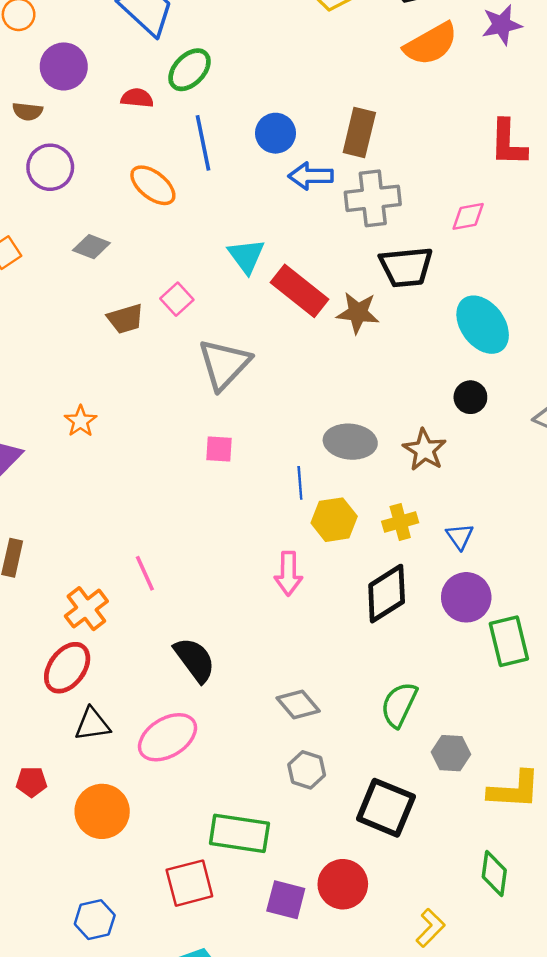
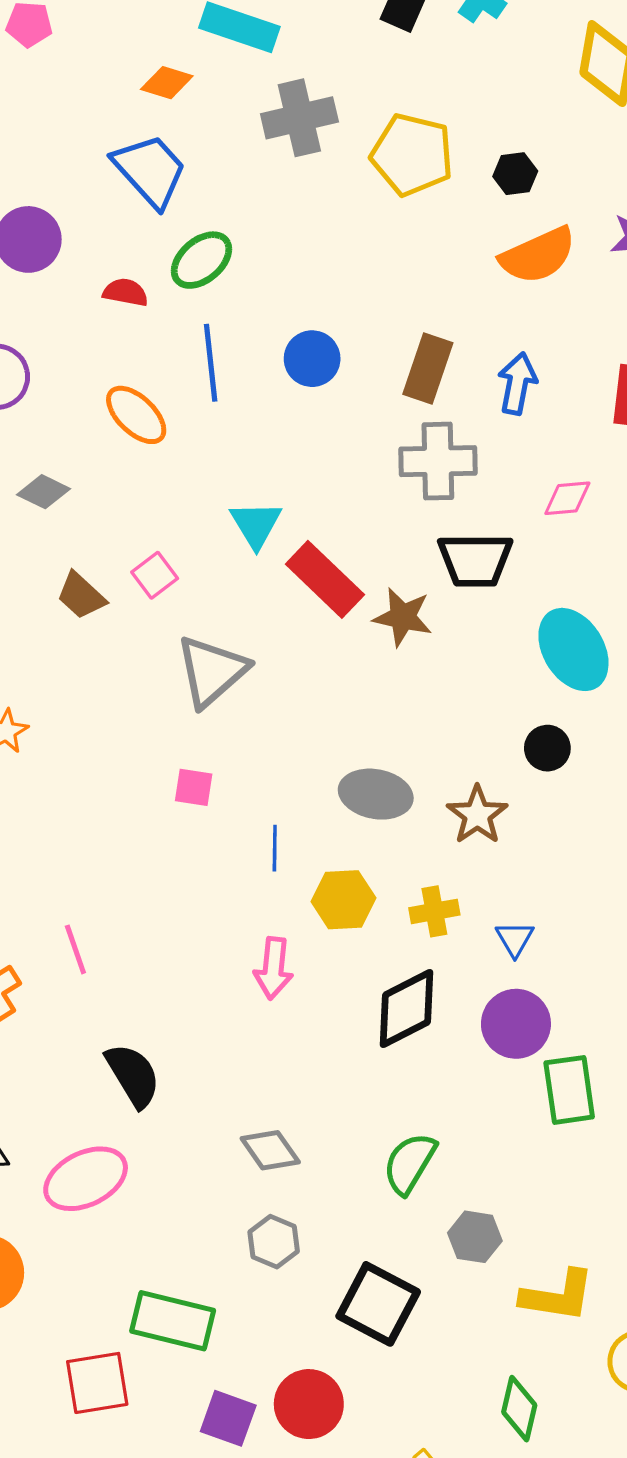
blue arrow: (311, 176) -> (517, 384), moved, turned 96
brown trapezoid: (125, 319) -> (81, 596), turned 54
blue line: (300, 483) -> (275, 848), moved

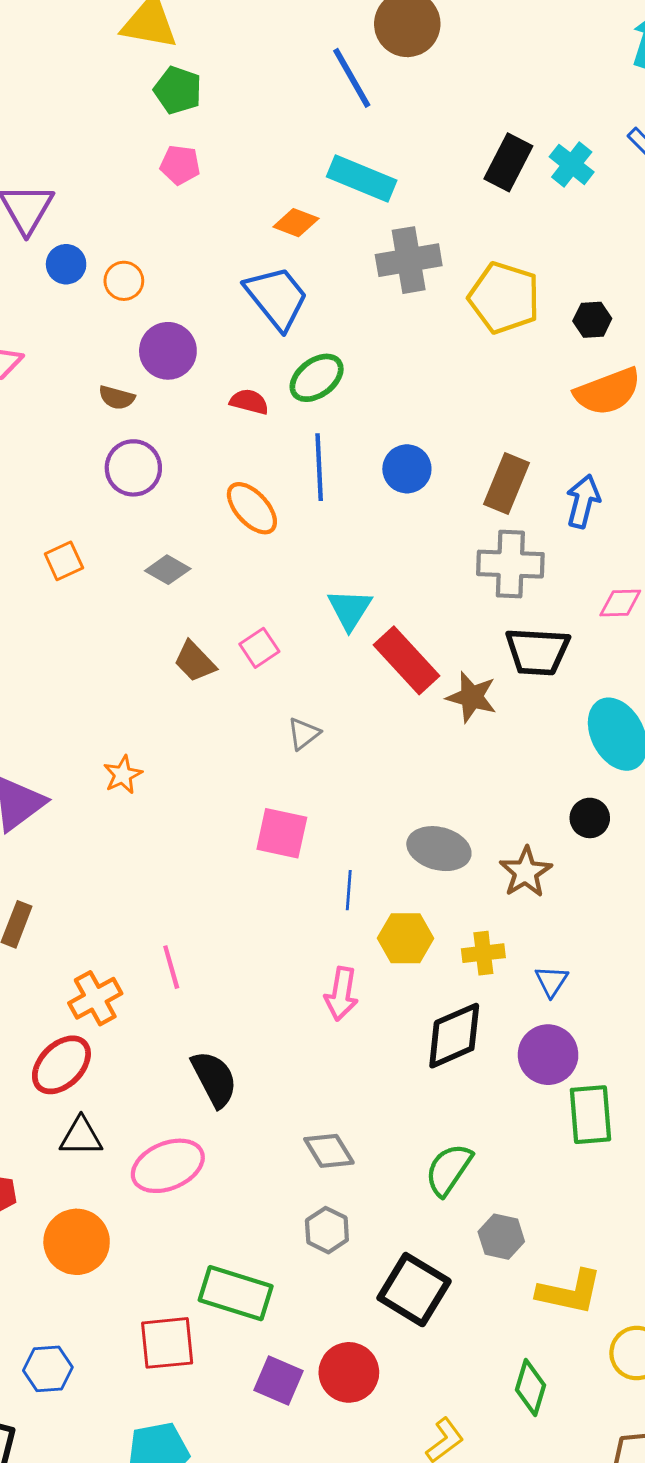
gray triangle: (212, 671) -> (304, 734), size x0.5
pink square: (194, 787) -> (282, 833), size x1.5

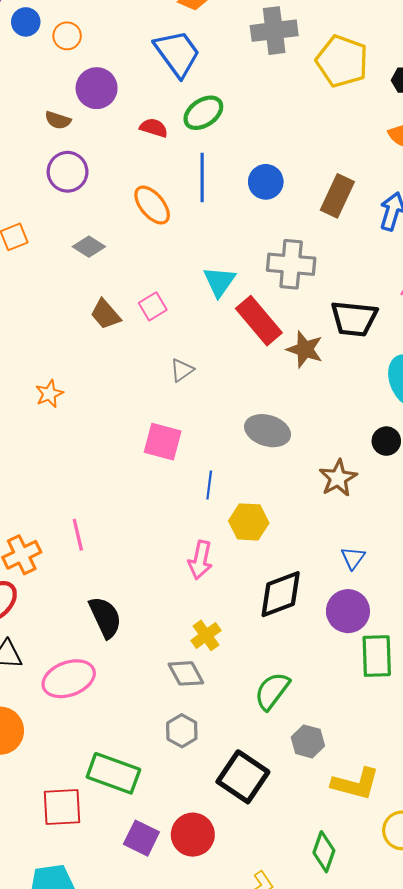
gray cross: (510, 564) -> (291, 264), moved
gray ellipse: (439, 849) -> (268, 431), moved
yellow cross: (483, 953) -> (206, 635), moved, turned -32

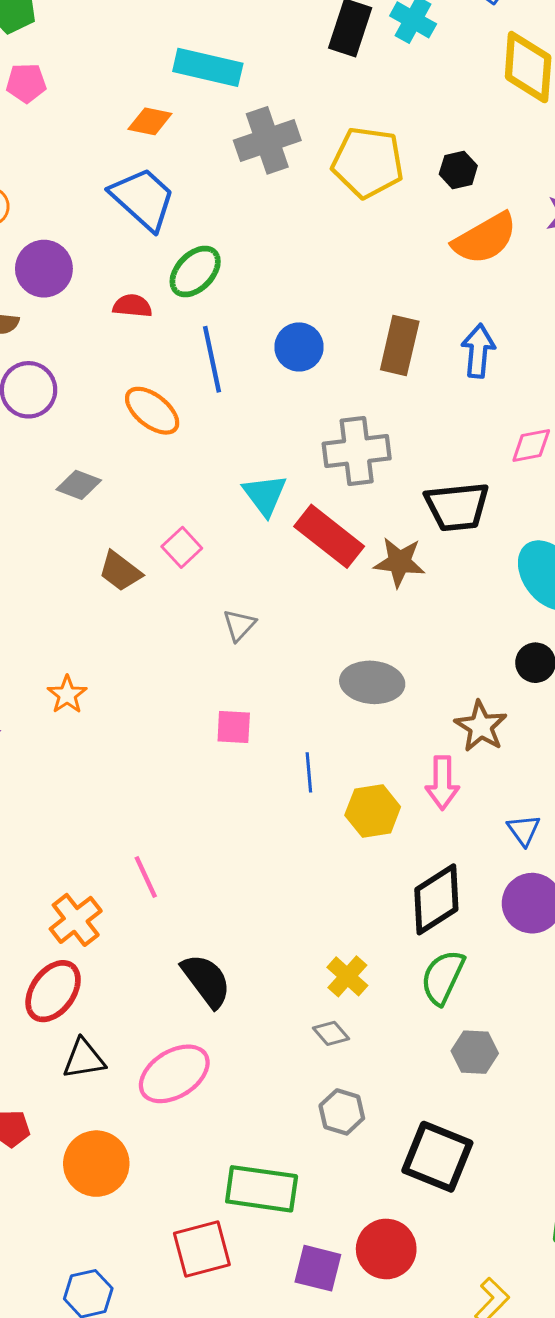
pink square: (163, 442) -> (234, 727), size x0.7
pink arrow: (200, 560) -> (442, 783), moved
gray diamond: (186, 673) -> (331, 1033), size x0.7
green semicircle: (272, 691) -> (443, 977), moved
gray hexagon: (308, 741) -> (475, 1052), moved

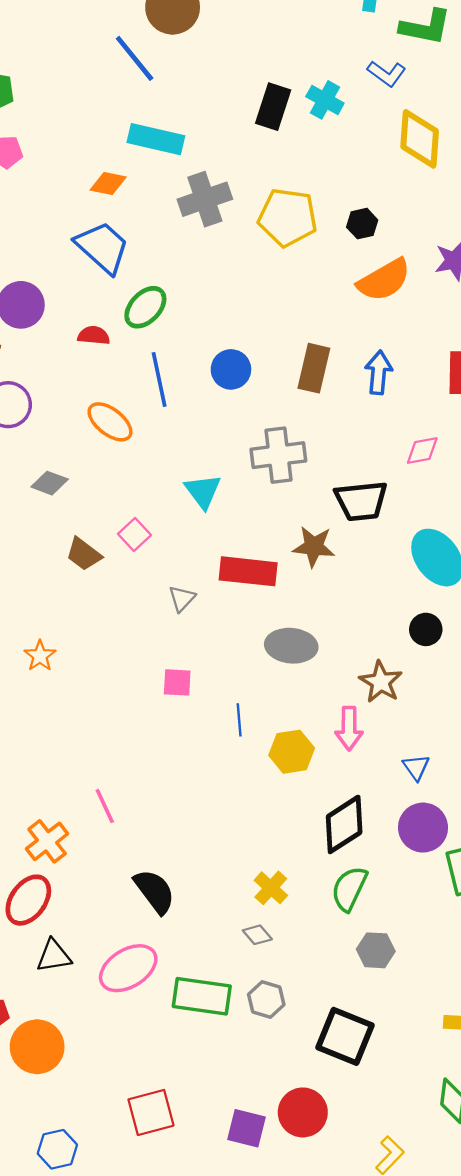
red rectangle: (329, 536) -> (248, 571), moved, turned -32
orange circle: (96, 1164) -> (37, 1047), moved
green rectangle: (262, 1189) -> (202, 996), moved

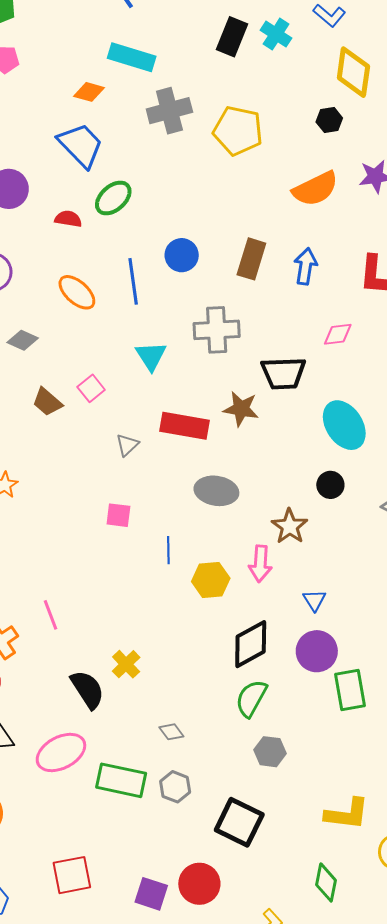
black hexagon: (362, 224) -> (329, 120), moved
blue line: (159, 380) -> (133, 281), moved
yellow cross: (271, 888) -> (126, 664), moved

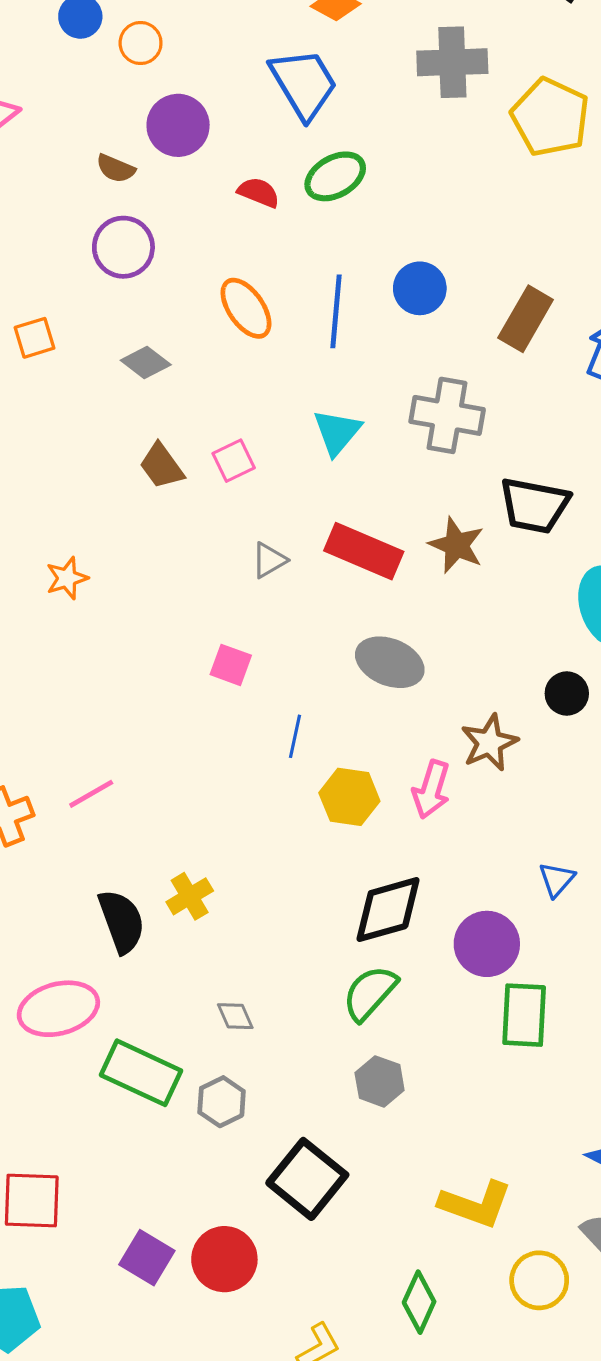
blue triangle: (314, 600) -> (557, 879), moved
pink line: (50, 615) -> (91, 794), turned 68

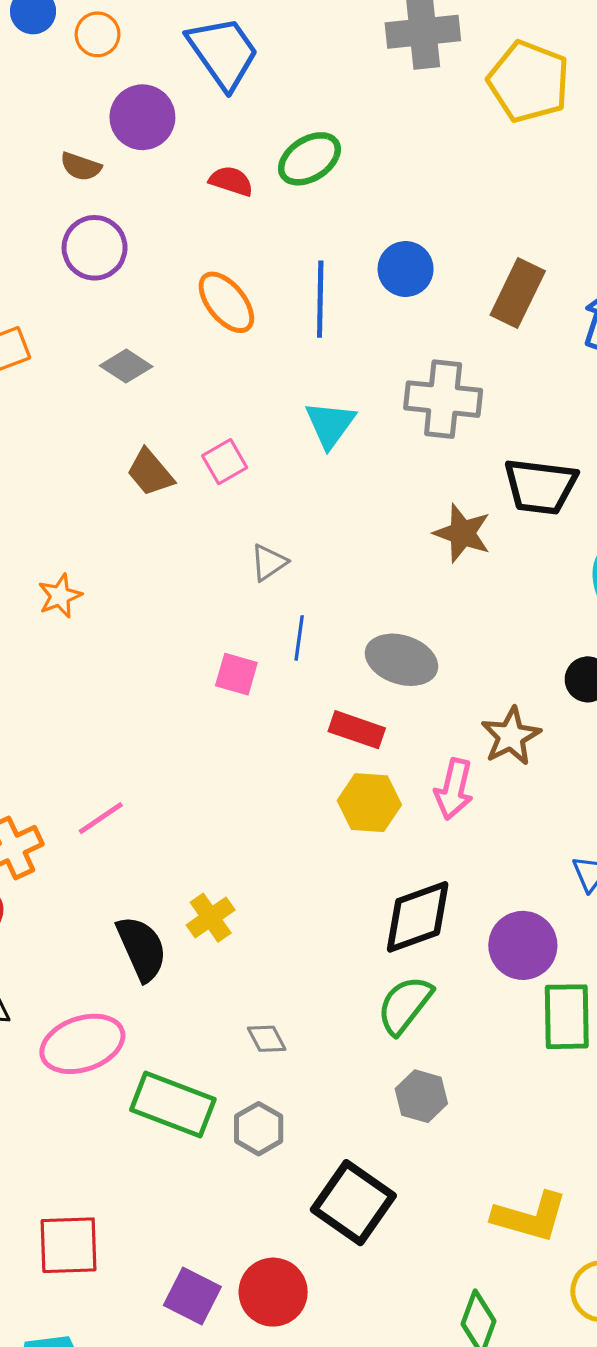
blue trapezoid: (304, 84) -> (223, 52), moved
red rectangle: (364, 551) -> (357, 730), moved, size x0.7
blue line: (295, 736) -> (299, 638), moved

